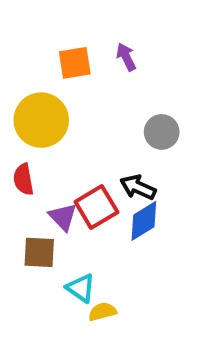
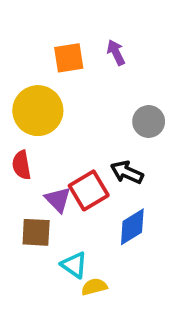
blue diamond: (144, 221) -> (132, 227), moved

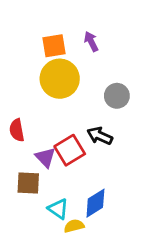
yellow circle: (38, 111) -> (60, 79), moved
blue diamond: (132, 227) -> (95, 203), moved

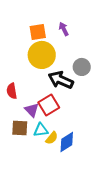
black arrow: (100, 136) -> (61, 80), moved, size x1.4
cyan triangle: (58, 209) -> (41, 130), moved, turned -42
yellow semicircle: (74, 226) -> (52, 138), moved, turned 144

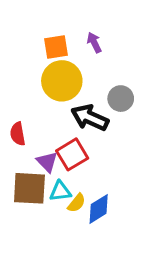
brown square: (20, 128) -> (29, 188), size x1.4

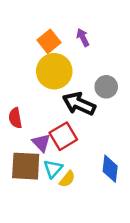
orange square: (56, 47) -> (49, 41), turned -30
cyan triangle: (60, 191) -> (53, 169), turned -42
blue diamond: (99, 209) -> (110, 169), moved, turned -52

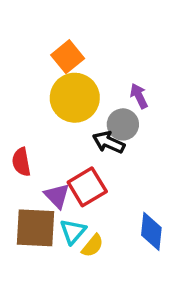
purple arrow: (83, 37) -> (139, 96), moved
gray circle: (106, 87) -> (123, 124), moved
black arrow: (79, 104) -> (109, 142), size x0.7

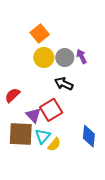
yellow circle: (75, 98) -> (44, 58), size x0.7
gray circle: (123, 124) -> (65, 58), moved
red semicircle: (21, 162) -> (12, 95), turned 56

